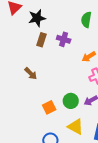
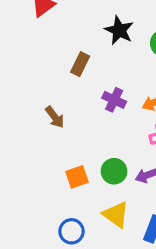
black star: (37, 18) -> (119, 30), moved, turned 30
purple cross: (64, 39) -> (114, 100), moved

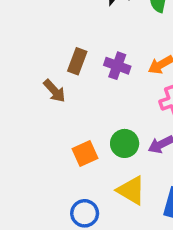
brown rectangle: (80, 64) -> (77, 61), moved

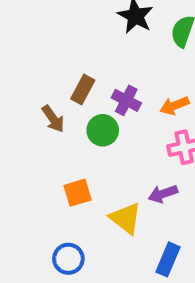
green circle: (125, 143) -> (103, 130), moved
yellow triangle: (131, 190) -> (126, 218), moved

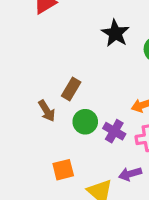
purple cross: (126, 100) -> (114, 131), moved

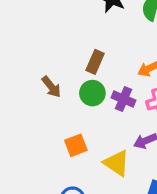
brown rectangle: (71, 89) -> (95, 62), moved

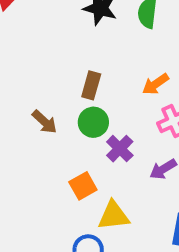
purple cross: (124, 99) -> (120, 149), moved, turned 30
yellow triangle: (117, 163) -> (114, 216), moved, turned -32

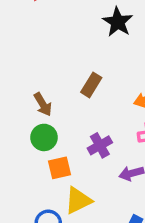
green circle: (93, 122) -> (44, 137), moved
yellow triangle: (114, 216) -> (78, 201), turned -36

